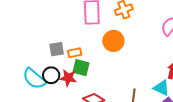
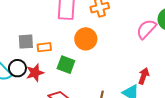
green square: (81, 68) -> (66, 65), moved
red star: (68, 78) -> (35, 73), turned -30

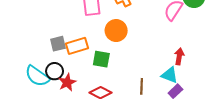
orange rectangle: (44, 47) -> (77, 46), size x1.5
red star: (35, 73) -> (67, 82), moved

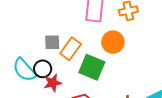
orange rectangle: (77, 46) -> (71, 49), turned -50
green square: (101, 59) -> (92, 67), size x1.4

